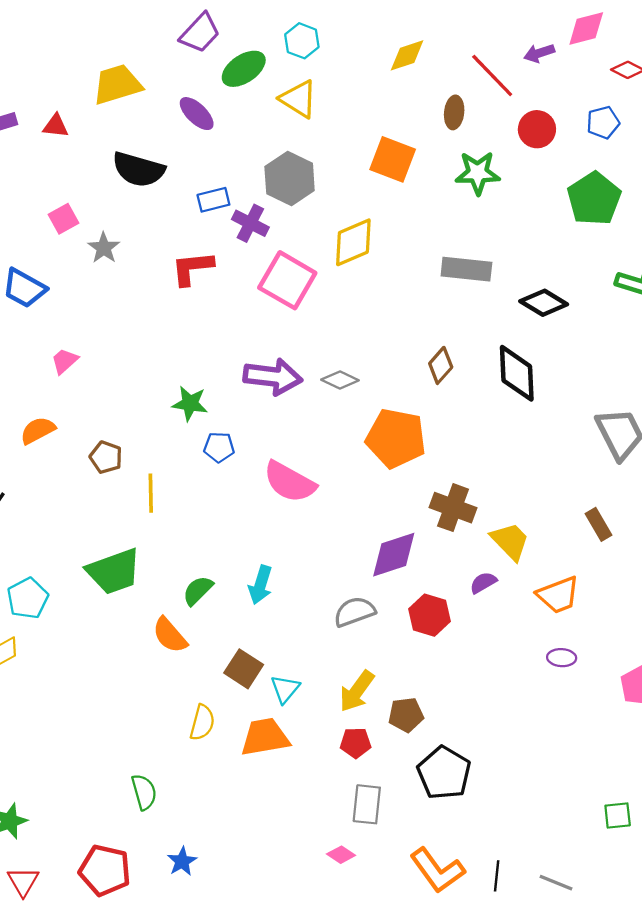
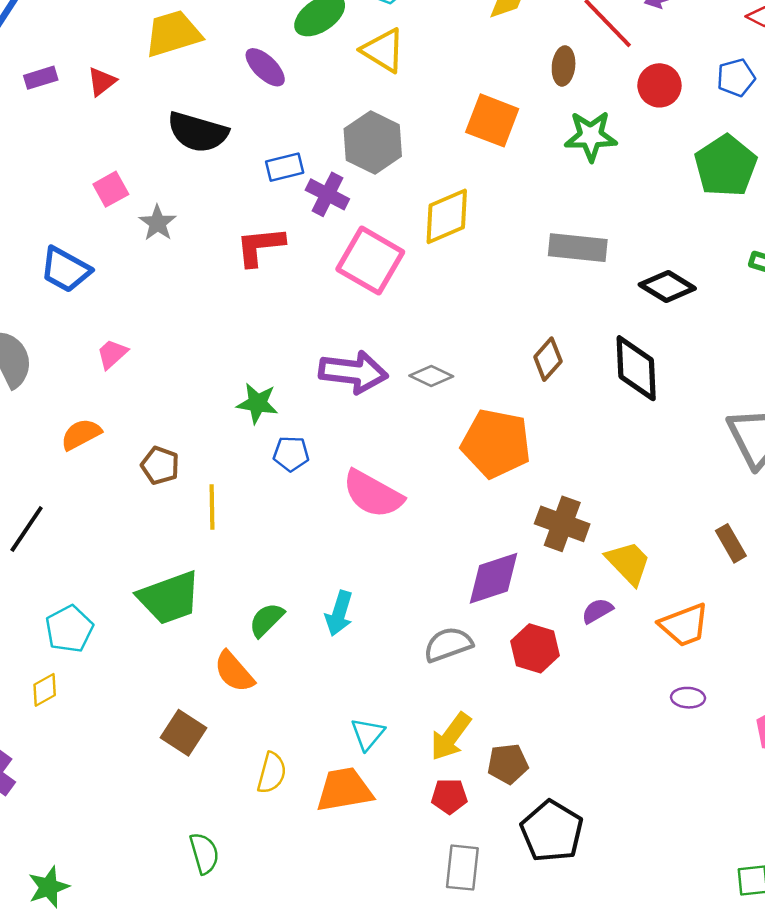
red triangle: (56, 126) -> (102, 82), turned -44
brown square: (244, 669) -> (183, 733), moved

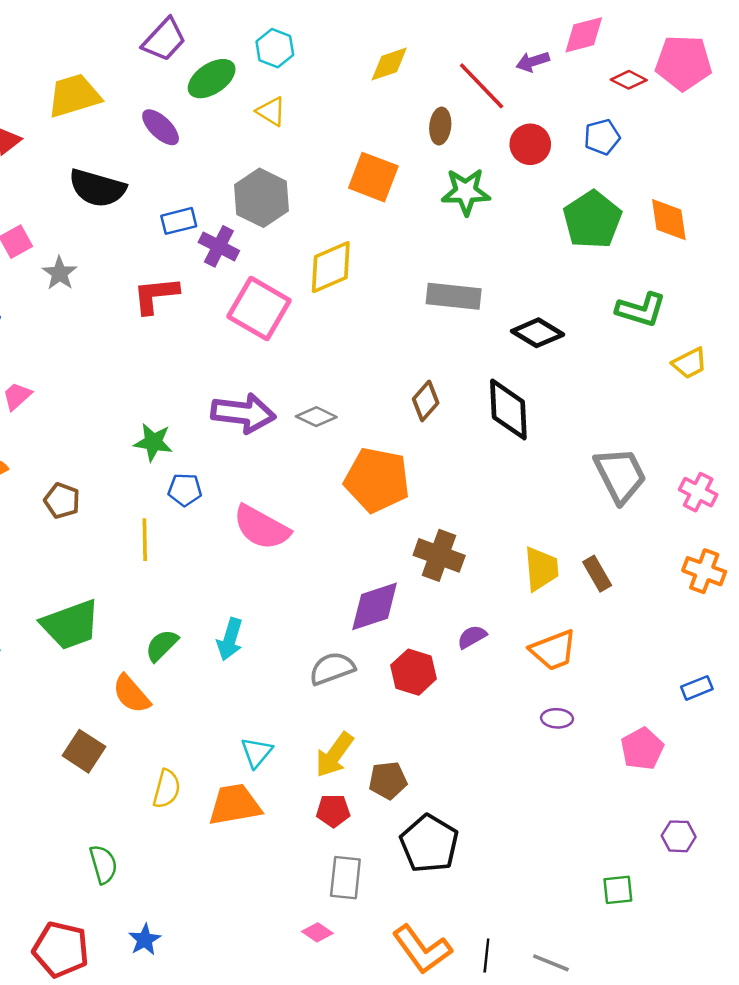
yellow triangle: (383, 50) -> (271, 111), size x0.7
yellow line: (212, 507) -> (145, 540), moved
yellow trapezoid: (628, 563) -> (541, 569), moved, turned 39

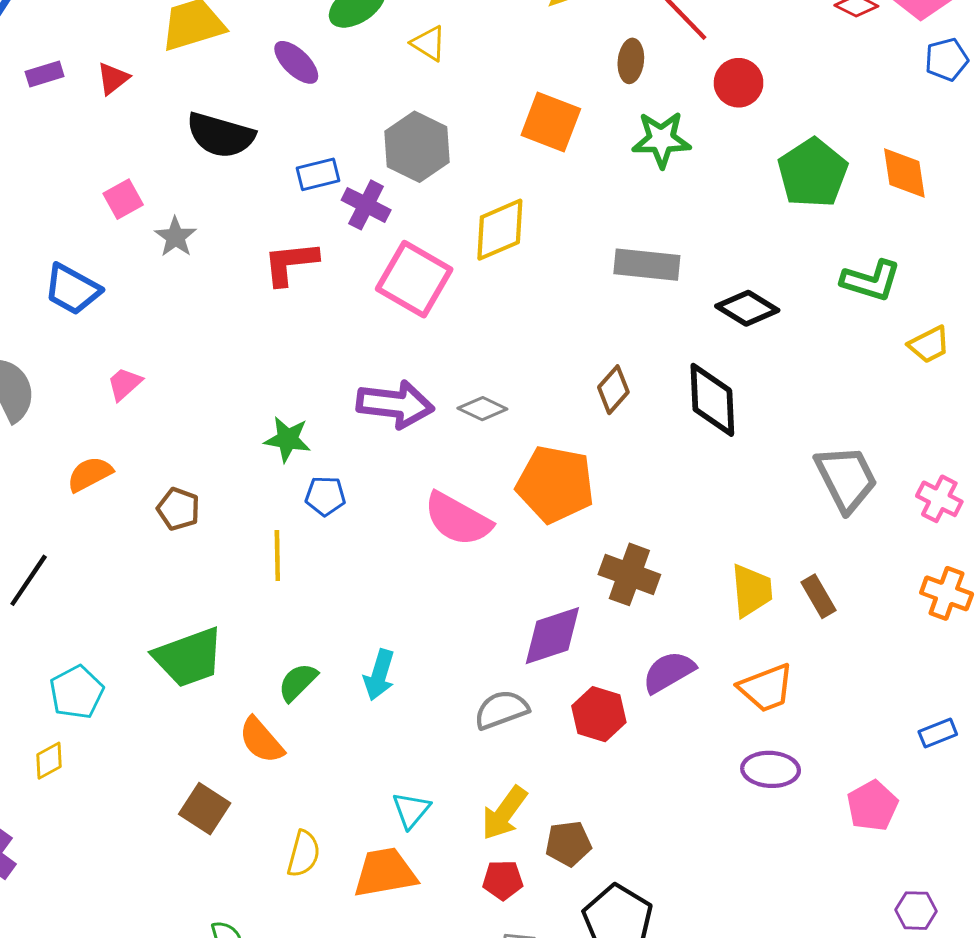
blue pentagon: (602, 137) -> (947, 59), moved
pink semicircle: (261, 527) -> (458, 519), moved
purple semicircle: (472, 637) -> (669, 672), size x1.5
purple ellipse: (557, 718) -> (771, 769), size x1.5

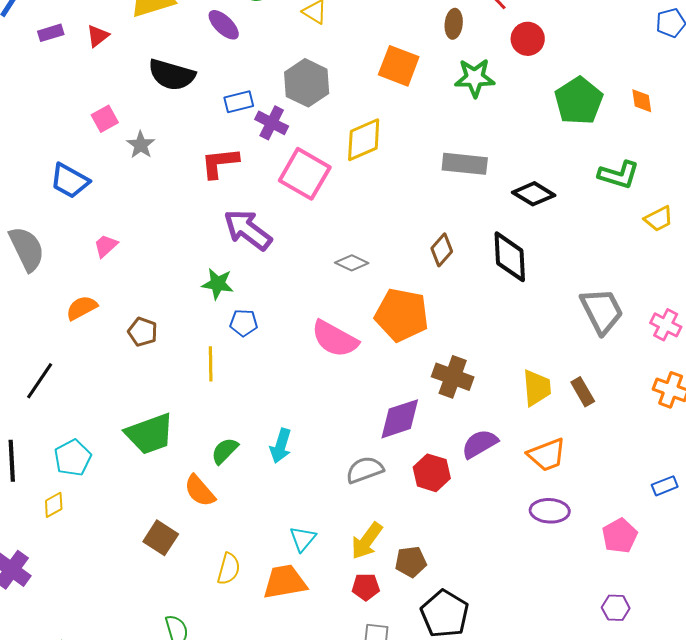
orange diamond: (904, 173) -> (642, 101), size x0.7
purple arrow: (395, 404) -> (248, 230), moved, turned -150
purple hexagon: (916, 911) -> (616, 608), moved

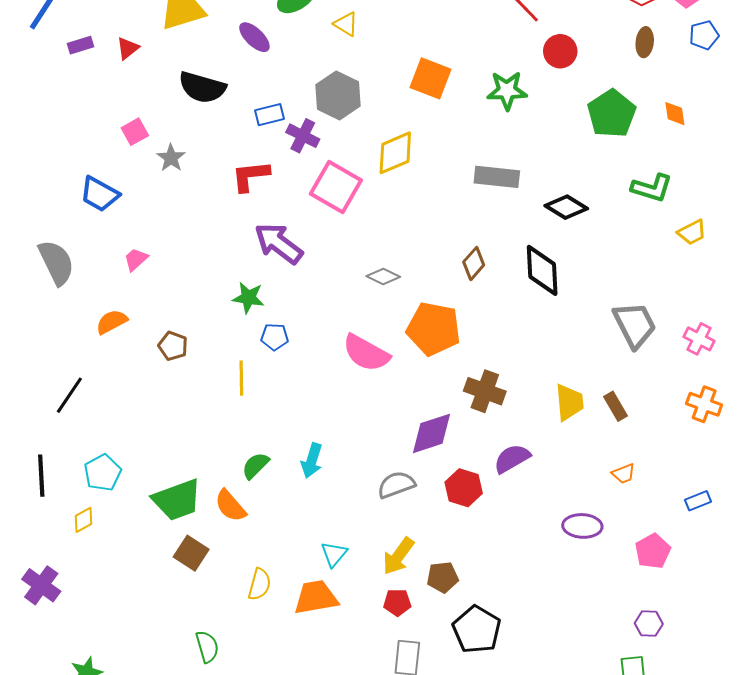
brown ellipse: (454, 24) -> (645, 42), moved
green trapezoid: (150, 434) -> (177, 500), moved
orange trapezoid: (547, 455) -> (624, 474), moved, size x0.6

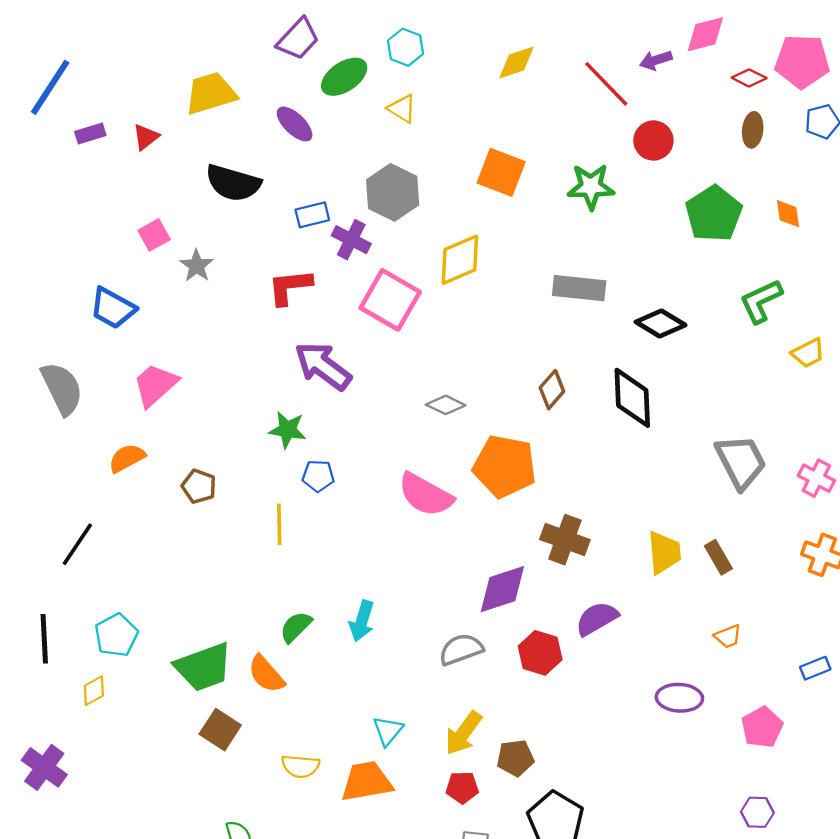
green L-shape: (652, 188) -> (761, 301), turned 138
pink trapezoid: (136, 259) -> (155, 385), size x1.6
yellow semicircle: (259, 584) -> (300, 766), turned 80

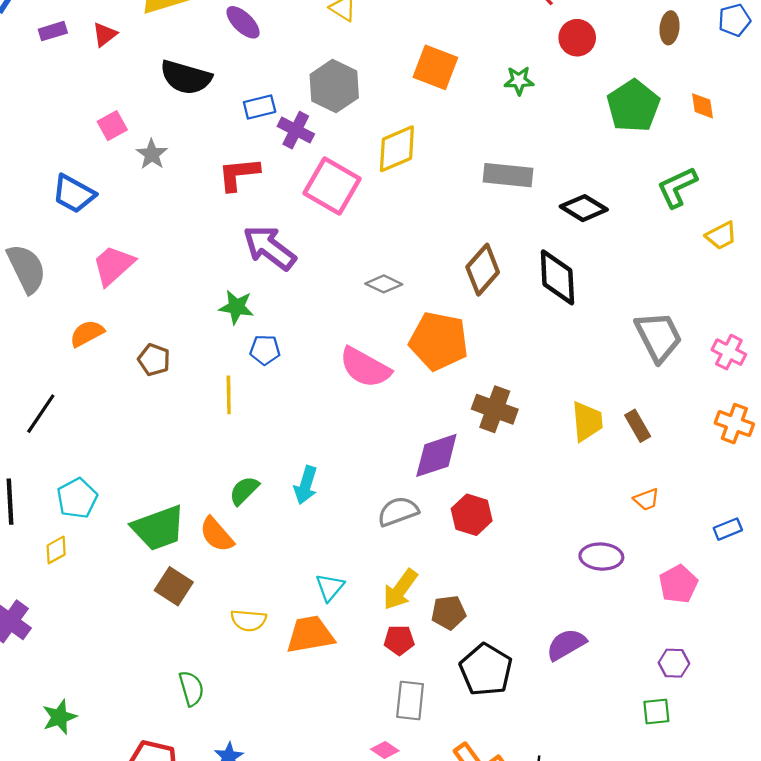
green star: (591, 187) -> (519, 81), size x0.7
brown diamond: (552, 390) -> (483, 270), size x1.4
purple semicircle: (597, 619) -> (566, 644), moved

